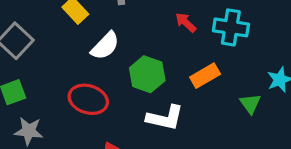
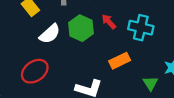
green hexagon: (147, 74) -> (81, 28), moved
red ellipse: (88, 99) -> (35, 71), turned -56

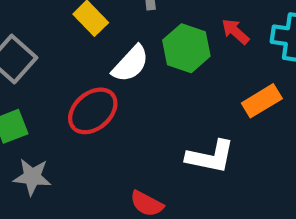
red ellipse: (35, 71) -> (93, 111), moved

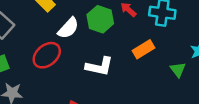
white L-shape: (210, 157) -> (99, 66), moved

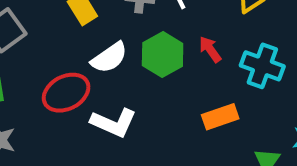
white L-shape: (99, 66) -> (114, 123), moved

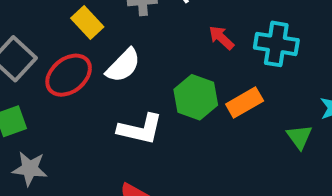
green hexagon: (163, 55) -> (196, 97), moved
red ellipse: (66, 93) -> (69, 75), moved

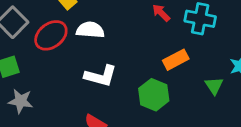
white semicircle: (123, 65) -> (90, 30), turned -132
green hexagon: (196, 97) -> (154, 95), moved

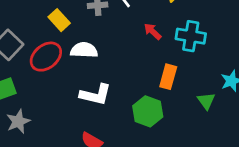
orange rectangle: (176, 60) -> (168, 77), turned -45
gray star: (21, 101) -> (18, 121), turned -30

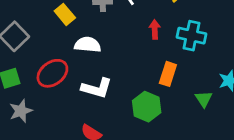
red arrow: (153, 31) -> (155, 29), turned 42
red ellipse: (46, 57) -> (52, 73), moved

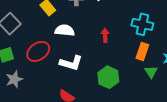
red arrow: (155, 29) -> (105, 35), moved
orange rectangle: (168, 74) -> (142, 51), moved

